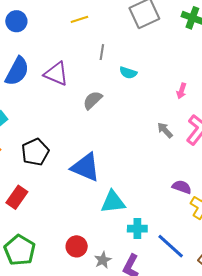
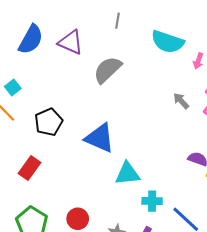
cyan semicircle: (128, 73) -> (168, 42), moved, size x1.8
gray semicircle: (93, 100) -> (108, 70), size x1.4
red circle: (77, 246) -> (78, 219), moved

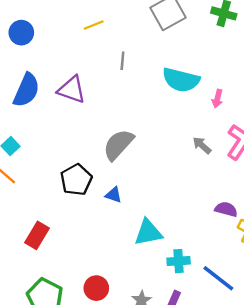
gray semicircle: (108, 70) -> (118, 145), moved
black pentagon: (49, 122) -> (76, 180), moved
blue triangle: (100, 138) -> (114, 195), size x0.5

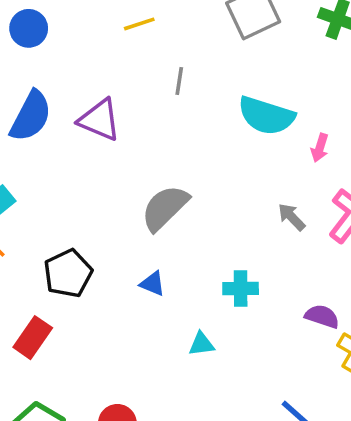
black pentagon: (76, 180) -> (68, 273), moved
cyan triangle: (148, 232) -> (202, 344), size x0.6
cyan cross: (179, 261) -> (241, 289), moved

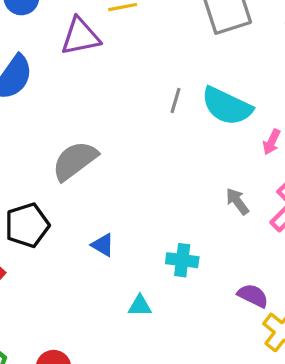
gray line: (179, 81) -> (176, 100), moved
purple triangle: (99, 120) -> (80, 36), moved, turned -42
gray semicircle: (165, 208) -> (75, 161), moved

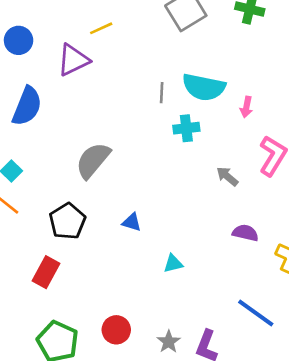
gray arrow: (237, 201) -> (227, 176), moved
cyan cross: (182, 260) -> (186, 128), moved
purple semicircle: (253, 296) -> (245, 233), moved

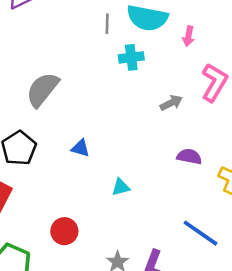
gray arrow: (227, 176) -> (171, 103), turned 115
red circle: (116, 330) -> (64, 231), moved

